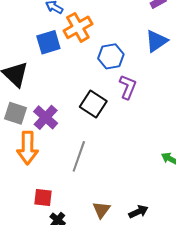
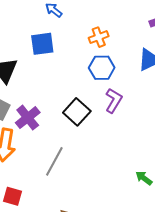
orange cross: (78, 27) -> (99, 37), moved, size x0.7

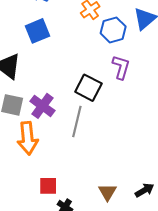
blue hexagon: (102, 68) -> (113, 30), moved
gray line: (54, 161) -> (77, 122), moved

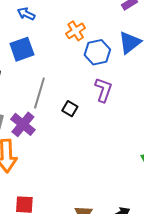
black square: (88, 88) -> (70, 109), size x0.6
gray line: (77, 122) -> (39, 93), moved

